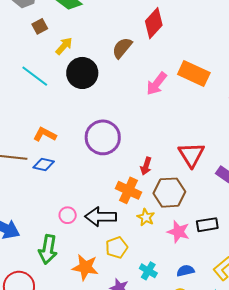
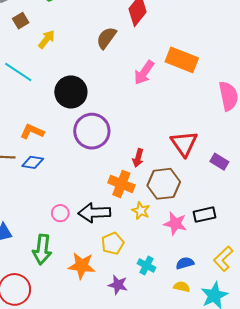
black circle: (82, 73) -> (71, 92), moved

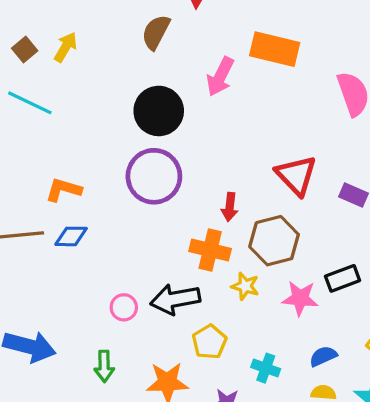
brown square: (21, 21) -> (25, 49), moved
black circle: (71, 92) -> (159, 111), moved
green arrow: (42, 249) -> (104, 366), size x0.7

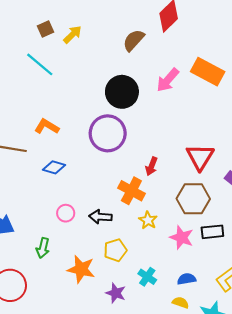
blue diamond: (71, 236) -> (54, 167), moved
brown hexagon: (274, 241) -> (193, 199), moved
black arrow: (175, 299) -> (100, 217), size x0.7

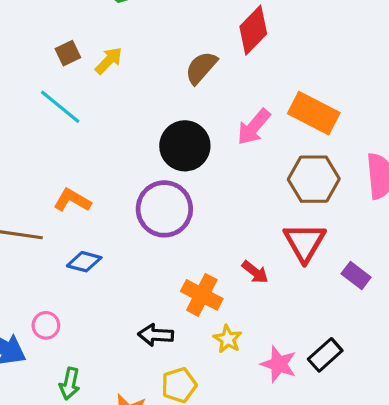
red arrow: (151, 166) -> (255, 272), moved, turned -72
brown hexagon: (193, 199) -> (314, 179), moved
pink circle: (66, 213) -> (46, 325), moved
black rectangle: (212, 232) -> (325, 355), turned -35

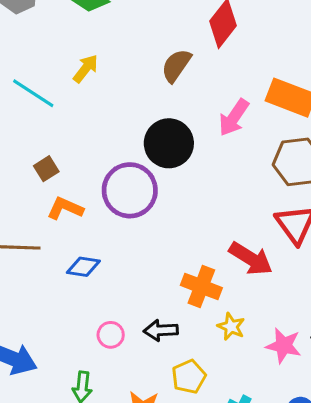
brown square: (68, 53) -> (46, 169), moved
cyan line: (60, 107) -> (33, 93), moved
purple circle: (164, 209) -> (130, 190), moved
red arrow: (255, 272) -> (251, 259), size x1.6
pink circle: (46, 325) -> (111, 335), moved

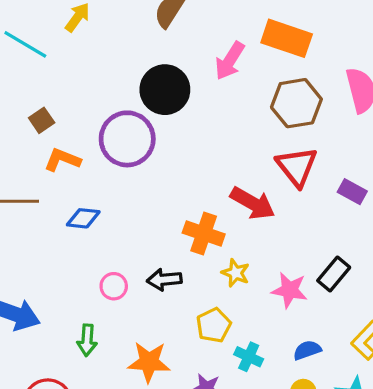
yellow pentagon: (189, 377) -> (214, 325), moved

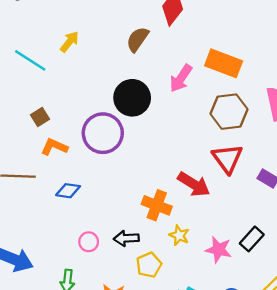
yellow pentagon: (214, 325) -> (149, 265), moved

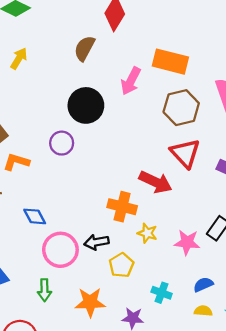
purple circle: (103, 133) -> (62, 143), size x0.6
blue diamond: (68, 191) -> (35, 216), moved, turned 60
pink circle: (89, 242) -> (60, 250), size x1.8

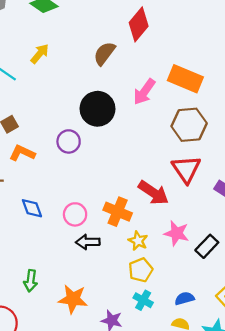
pink star: (187, 242) -> (176, 233), moved
pink circle: (60, 250) -> (75, 214), moved, size x0.7
yellow pentagon: (121, 265) -> (141, 270), moved

